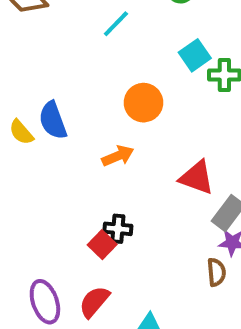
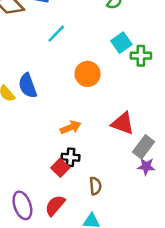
cyan line: (116, 24) -> (56, 34), moved
orange arrow: (118, 156) -> (71, 127), moved
brown semicircle: (216, 272) -> (95, 186), moved

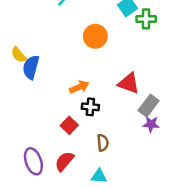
blue semicircle: (28, 86) -> (31, 67), moved, turned 35
black cross: (71, 157) -> (90, 107), moved

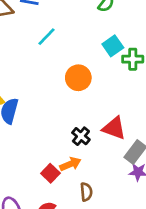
orange arrow: (79, 87) -> (70, 164), moved
black cross: (90, 107) -> (81, 136), moved, turned 35

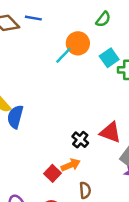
cyan line: (46, 37) -> (63, 55), moved
orange circle: (78, 78) -> (78, 43), moved

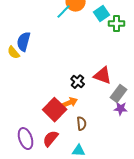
blue semicircle: (15, 117) -> (24, 42), moved
red square: (53, 173) -> (55, 110), size x1.6

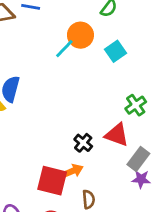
green cross: (117, 24) -> (136, 105), moved, turned -35
red square: (55, 110) -> (52, 181), turned -30

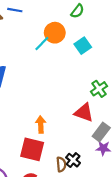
black cross: (83, 143) -> (73, 160), moved
orange arrow: (72, 171) -> (41, 124), moved, turned -70

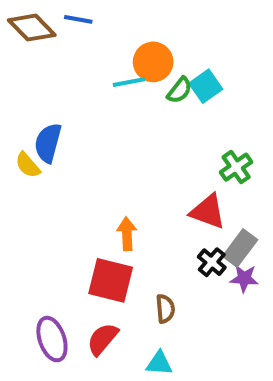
green semicircle: (77, 11) -> (179, 90), moved
cyan line: (42, 43) -> (129, 82), turned 35
black cross: (73, 160) -> (212, 262), moved

